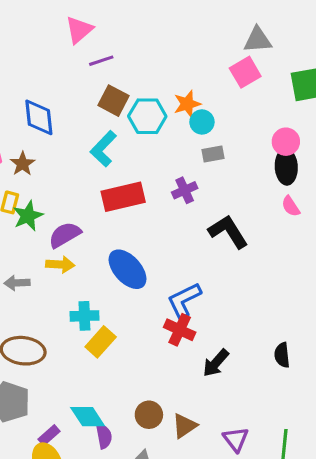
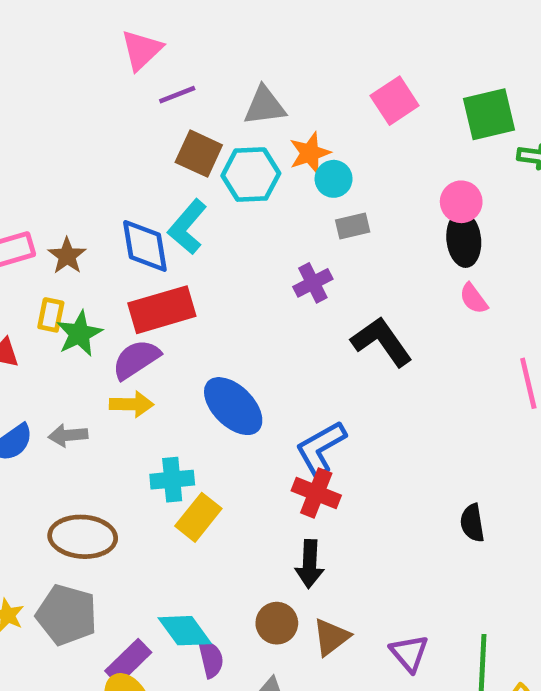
gray triangle: (258, 40) -> (265, 106), moved
blue diamond: (39, 117) -> (145, 246), moved
red rectangle: (123, 197) -> (162, 310), moved
black arrow: (216, 363) -> (310, 564), moved, turned -36
purple rectangle: (49, 435) -> (128, 662), size x1.4

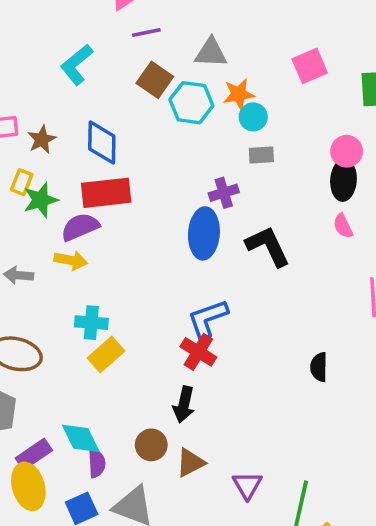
cyan L-shape: (187, 227) -> (77, 65), moved
blue ellipse: (233, 406) -> (204, 233), moved, turned 39
black semicircle: (472, 523) -> (319, 367), moved

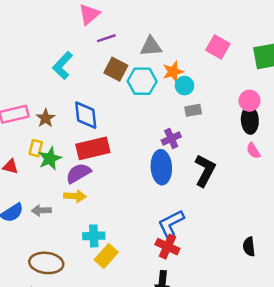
pink square: (310, 66) -> (218, 47), turned -30
black L-shape: (268, 246) -> (205, 170), turned 60

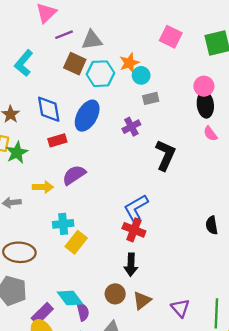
gray triangle: (151, 46) -> (92, 40), moved
red rectangle: (93, 148) -> (57, 140), size x0.6
blue ellipse: (161, 167) -> (87, 116), moved, turned 36
purple semicircle: (78, 173) -> (74, 175), moved

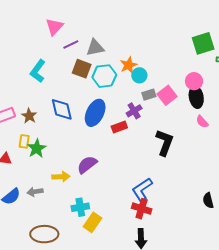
pink square: (171, 37) -> (167, 95), moved, turned 30
purple cross: (131, 127) -> (134, 111), moved
red rectangle: (57, 140) -> (119, 127), moved

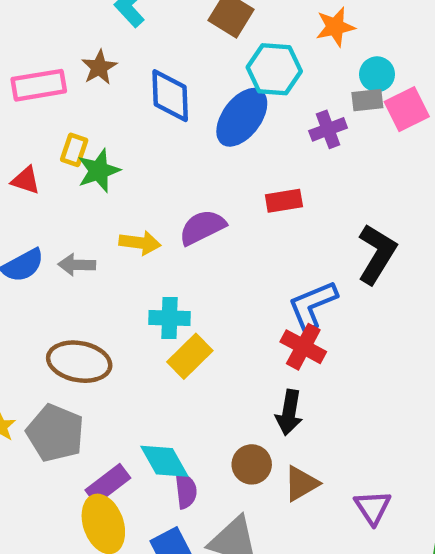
cyan circle: (139, 75) -> (377, 74), moved
cyan hexagon: (104, 76) -> (274, 69), moved
brown star: (29, 116) -> (99, 67), moved
red rectangle: (119, 127) -> (284, 201), moved
black L-shape: (165, 143) -> (377, 254), moved

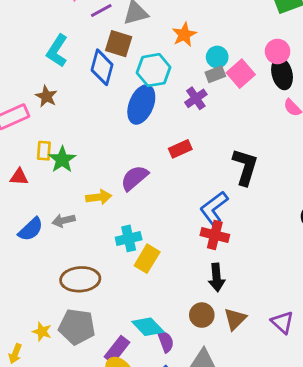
blue diamond: (170, 96) -> (102, 67), moved, turned 32

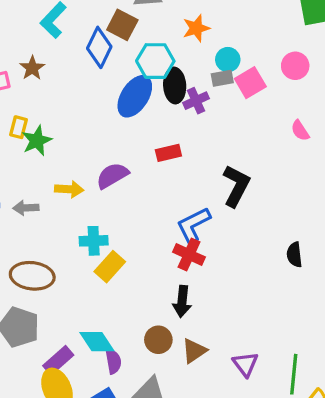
black ellipse: (282, 74) -> (175, 85), moved

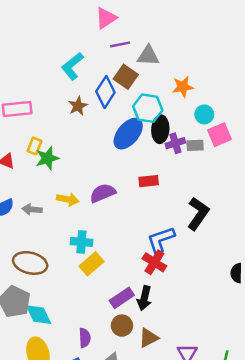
brown star: (32, 68) -> (78, 106), moved
gray rectangle: (222, 78) -> (195, 145), moved
cyan diamond: (97, 342) -> (39, 315), moved
purple rectangle: (58, 360) -> (122, 298), moved

